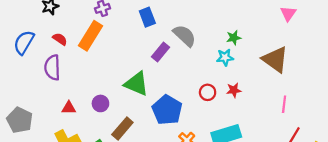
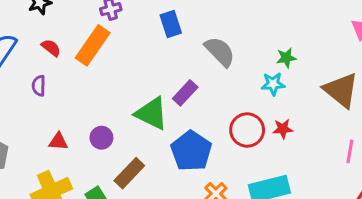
purple rectangle: (161, 52) -> (185, 93), moved
purple semicircle: (52, 68) -> (39, 86), size x0.6
red circle: (208, 92) -> (247, 130), size x1.5

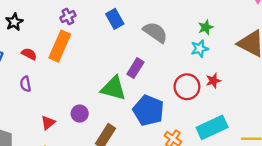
red triangle: (58, 142) -> (48, 123), turned -32

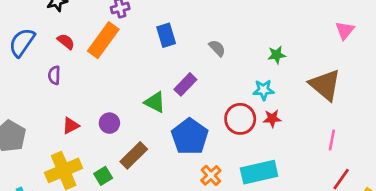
blue rectangle: (115, 19) -> (166, 35), moved
gray semicircle: (155, 32) -> (217, 48), size x0.6
cyan star: (200, 49) -> (263, 90), moved
green triangle: (113, 88) -> (155, 102), size x0.7

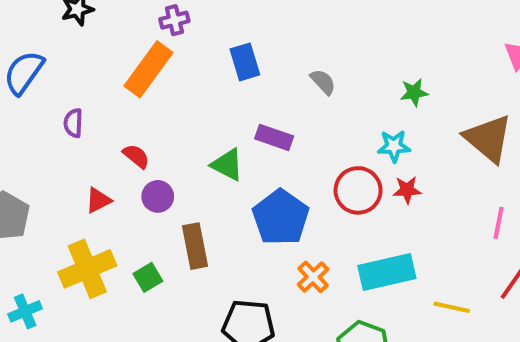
red semicircle: (66, 42) -> (136, 156), moved
purple rectangle: (185, 84) -> (274, 137), turned 65
brown rectangle: (134, 155) -> (195, 246), turned -56

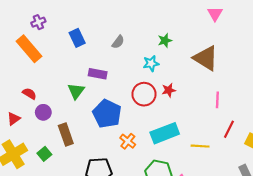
orange rectangle: (148, 69) -> (29, 49), turned -68
gray semicircle: (323, 82) -> (118, 42), turned 88
cyan star: (394, 146) -> (151, 63), moved
green triangle: (227, 165) -> (76, 91), turned 48

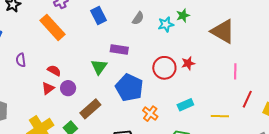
cyan star: (151, 63) -> (166, 24), moved
red triangle: (14, 119) -> (48, 88), moved
cyan rectangle: (165, 133) -> (185, 105), size x0.6
brown rectangle: (66, 135) -> (90, 109), turned 70

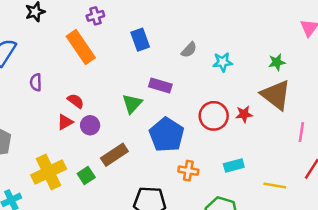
green star: (183, 16) -> (277, 62), moved
brown triangle: (223, 31) -> (276, 95), moved
orange cross: (150, 114) -> (188, 171), turned -35

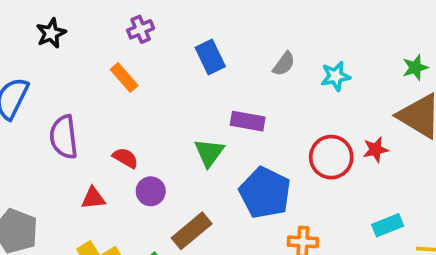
orange rectangle: (81, 47) -> (124, 78), size x0.6
purple semicircle: (36, 82) -> (64, 137), size x1.6
red triangle: (65, 122) -> (93, 198), moved, turned 30
cyan rectangle: (234, 166) -> (388, 225), moved

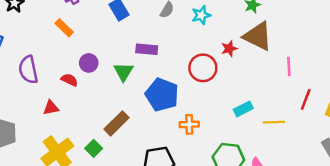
red star: (376, 150) -> (229, 49), moved
purple circle: (151, 191) -> (89, 63), moved

